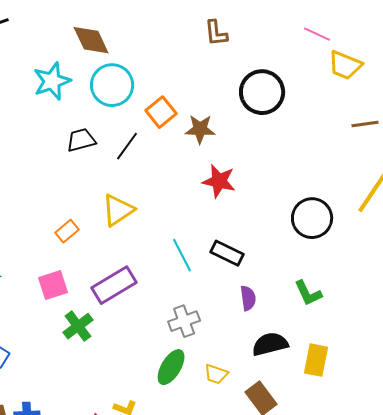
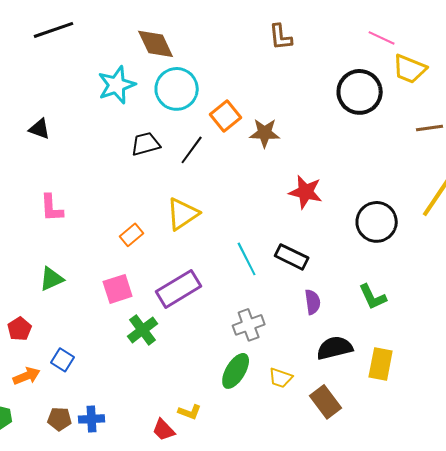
black circle: (262, 92) -> (360, 92), moved
red star: (219, 181) -> (306, 192), moved

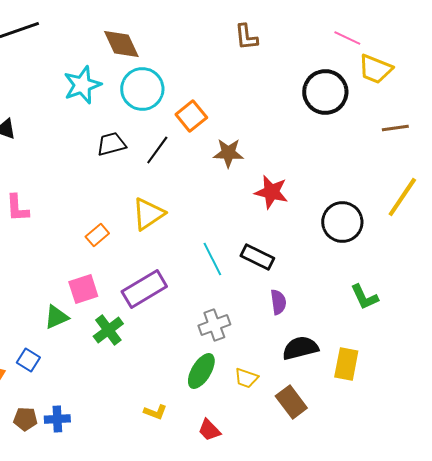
brown star: (265, 133) -> (228, 153), moved
green triangle: (52, 279) -> (56, 317), moved
green L-shape: (373, 297) -> (364, 297), moved
red trapezoid: (164, 430) -> (209, 430), moved

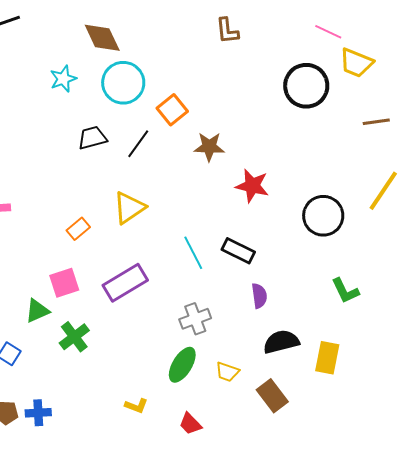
cyan star: (82, 85) -> (63, 79), size x0.7
green cross: (108, 330) -> (74, 337), moved

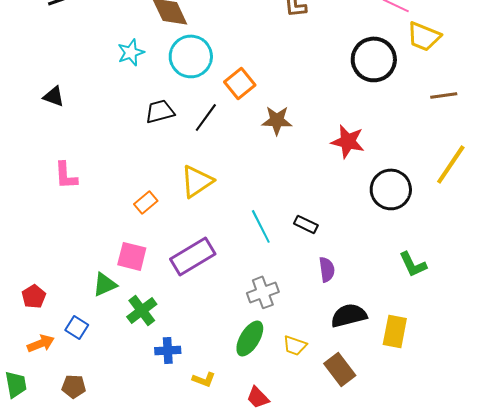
red star: (252, 186) -> (348, 141), moved
black rectangle: (238, 251) -> (306, 224), size x0.7
pink square: (64, 283) -> (132, 256), turned 32
blue cross: (38, 413) -> (168, 350), moved

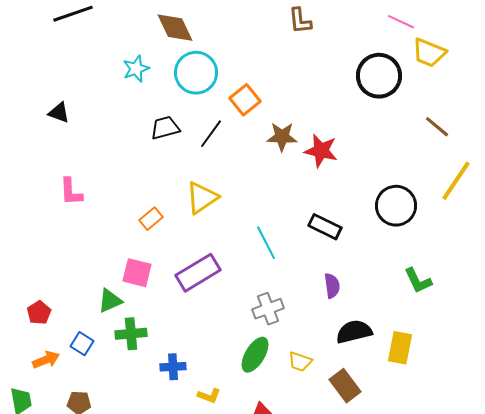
brown line: (444, 95) -> (437, 127), moved, turned 48
red star: (348, 141) -> (321, 151), moved
black rectangle: (306, 224) -> (325, 227), moved, size x1.4
green cross: (142, 310) -> (131, 334), moved, turned 32

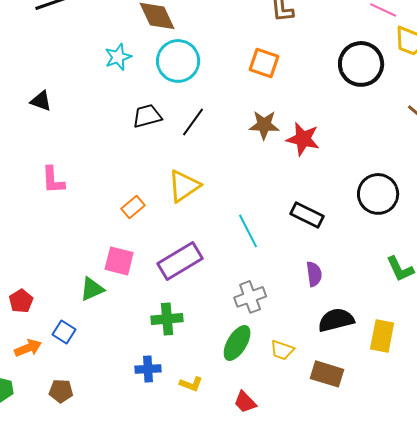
orange square: (245, 100) -> (264, 63), moved, turned -32
green cross: (131, 334) -> (167, 319), moved
blue cross: (173, 367) -> (148, 369), moved
brown rectangle: (345, 386) -> (327, 374), turned -36

